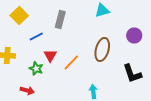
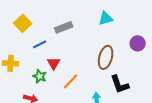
gray rectangle: (60, 20) -> (64, 27), turned 54
orange line: (71, 62) -> (71, 81), moved
black L-shape: (132, 74) -> (120, 84), moved

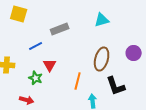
yellow square: (23, 23) -> (19, 14), moved, turned -30
purple circle: (138, 43) -> (134, 53), moved
orange line: (71, 81) -> (78, 81), moved, turned -30

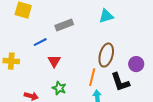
purple circle: (134, 53) -> (136, 64), moved
green star: (36, 78) -> (59, 88), moved
orange line: (78, 81) -> (92, 77), moved

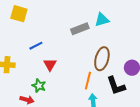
gray rectangle: (64, 25) -> (80, 29), moved
green star: (59, 88) -> (39, 86), moved

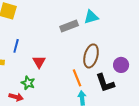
blue line: (36, 46) -> (16, 46), moved, turned -48
orange line: (88, 81) -> (77, 78), turned -36

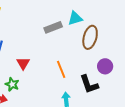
brown ellipse: (91, 56) -> (90, 37), moved
orange line: (77, 78) -> (61, 69), moved

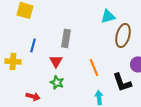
gray rectangle: (53, 27) -> (66, 38), moved, turned -60
green star: (12, 84) -> (57, 82), moved

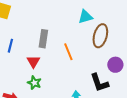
orange line: (94, 67) -> (68, 52), moved

